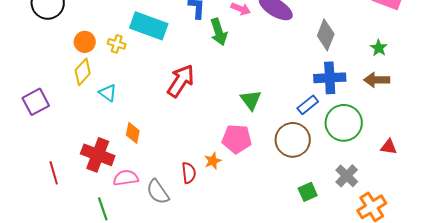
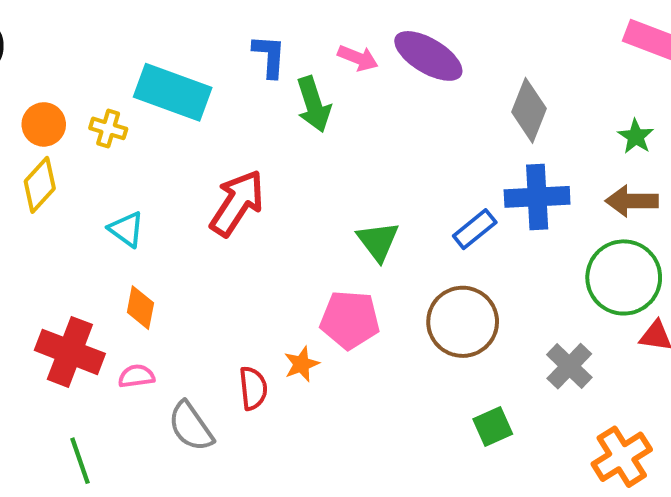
cyan triangle: (108, 93) -> (126, 229), moved
blue rectangle: (308, 105) -> (475, 229), moved
green circle: (344, 123) -> (624, 277), moved
gray cross: (347, 176) -> (569, 366), moved
pink semicircle: (126, 178) -> (136, 376), moved, size x0.7

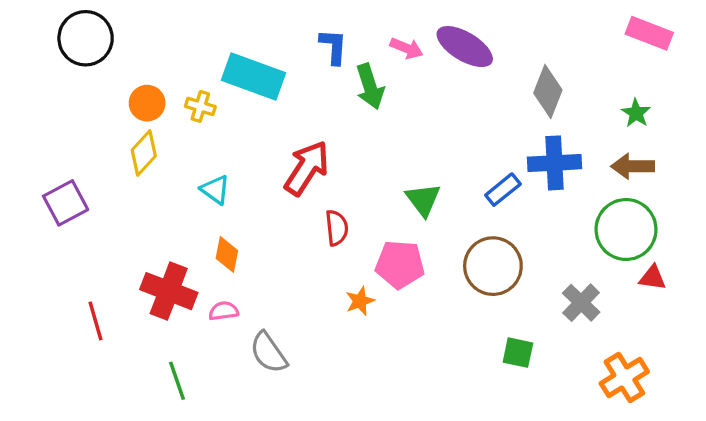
red semicircle: (253, 388) -> (337, 228), moved
green square: (493, 426) -> (518, 353), turned 36

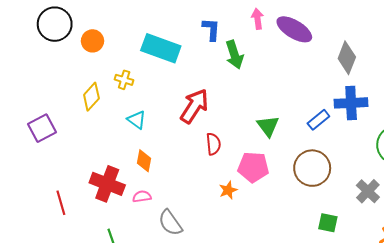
pink arrow: (406, 48) -> (258, 19), moved, turned -120
orange circle: (147, 103) -> (92, 41), moved
yellow cross: (200, 106) -> (124, 80), moved

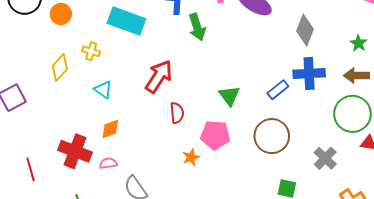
orange diamond: (144, 161) -> (110, 129), turned 60

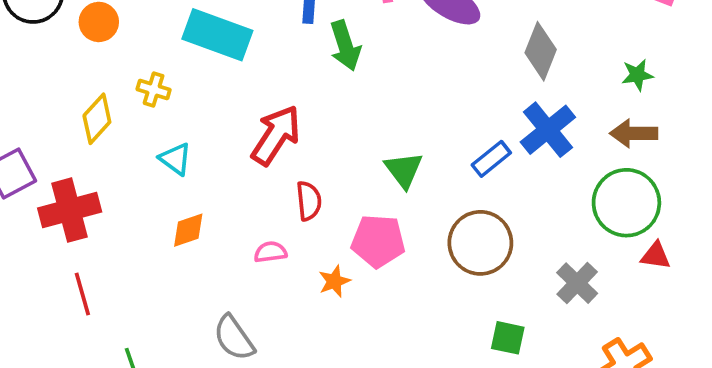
green star: (359, 43) -> (637, 75), turned 30
blue cross: (309, 74) -> (548, 130), turned -36
red cross: (75, 151) -> (70, 210), moved, turned -36
pink semicircle: (108, 163) -> (270, 252), moved
red line: (31, 169) -> (82, 294), moved

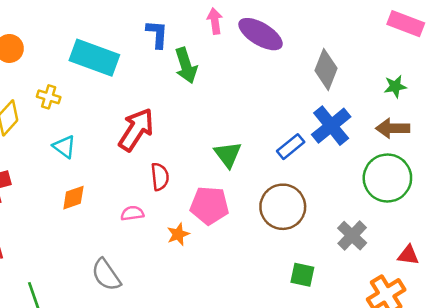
red triangle: (656, 256) -> (408, 255), moved

